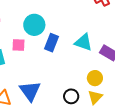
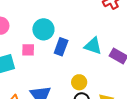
yellow circle: (95, 78) -> (79, 82), moved

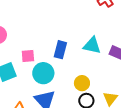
cyan circle: (43, 29) -> (43, 73), moved

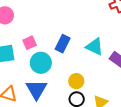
pink square: (28, 56) -> (30, 43), turned -32

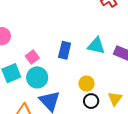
cyan circle: (41, 63) -> (37, 77), moved

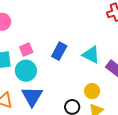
yellow circle: (87, 84) -> (92, 91), moved

